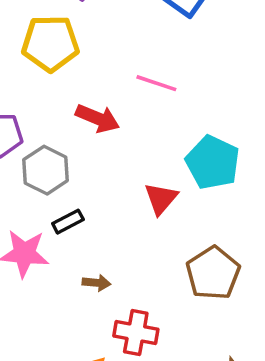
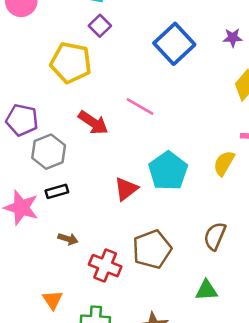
red cross: (136, 333) -> (105, 266), moved

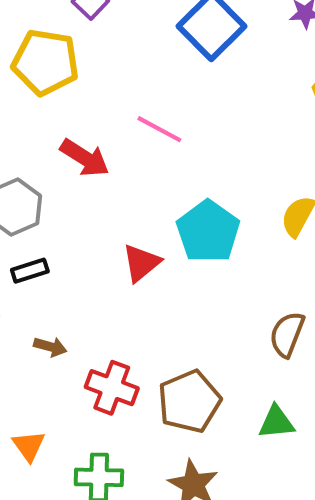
brown pentagon: (152, 249) -> (189, 402), moved

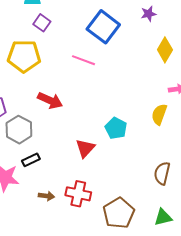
pink line: (159, 129) -> (83, 60), moved
cyan pentagon: (208, 232) -> (116, 128), size x0.7
red cross: (112, 388) -> (78, 194), moved

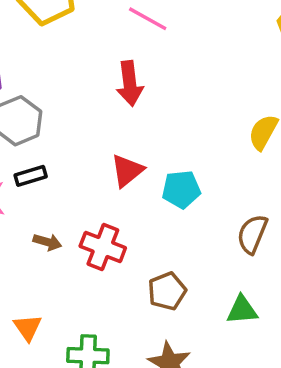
red arrow: (50, 100) -> (130, 83), moved, turned 50
cyan pentagon: (116, 128) -> (181, 189), moved, turned 30
brown pentagon: (119, 213) -> (167, 291), size x0.7

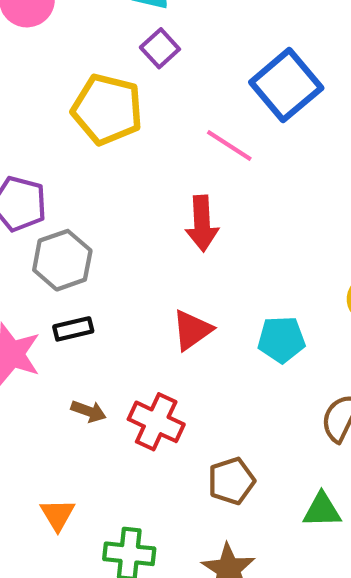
cyan pentagon: (181, 189) -> (281, 340), moved

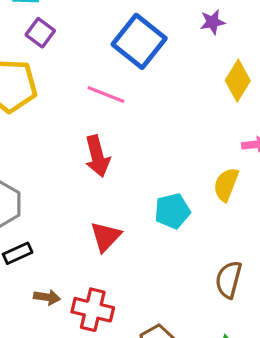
cyan pentagon: (281, 340) -> (172, 211), moved
brown arrow: (89, 411) -> (47, 297), moved

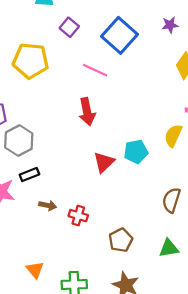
purple square: (40, 33) -> (69, 27), moved
red triangle: (106, 237) -> (104, 162), moved
red cross: (93, 310) -> (78, 216), size x0.7

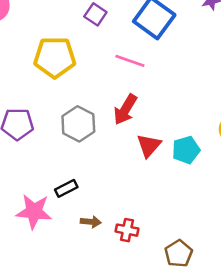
red arrow: (87, 112) -> (125, 110), turned 48
gray hexagon: (19, 141) -> (78, 124), moved
red triangle: (104, 162) -> (149, 146), moved

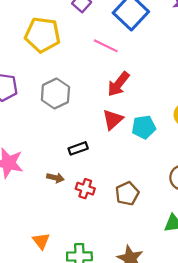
red arrow: (125, 110) -> (118, 84), moved
black rectangle: (66, 188) -> (78, 148), moved
brown pentagon: (179, 253) -> (127, 193), moved

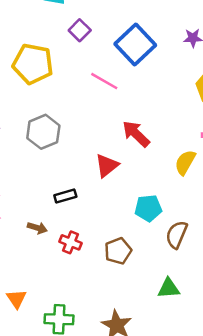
red arrow: (118, 84) -> (136, 134), moved, turned 92
cyan pentagon: (144, 127) -> (148, 208), moved

